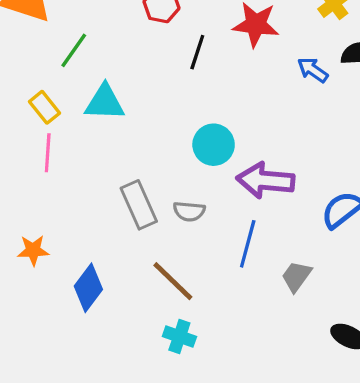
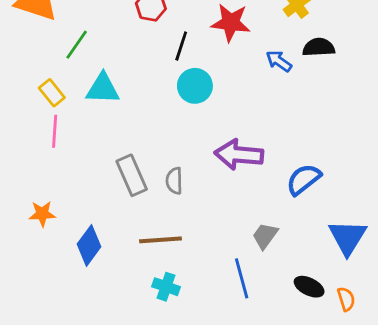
cyan circle: (214, 145) -> (195, 86), moved
gray semicircle: (189, 211) -> (174, 181), turned 84
blue line: (248, 244) -> (242, 278), moved, turned -30
brown line: (173, 281) -> (161, 240), turned -48

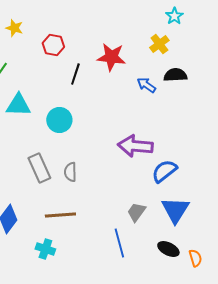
cyan circle: (195, 86) -> (59, 120), moved
purple arrow: (239, 155) -> (135, 146), moved
blue triangle: (348, 237) -> (175, 210), moved
cyan cross: (166, 287) -> (45, 249), moved

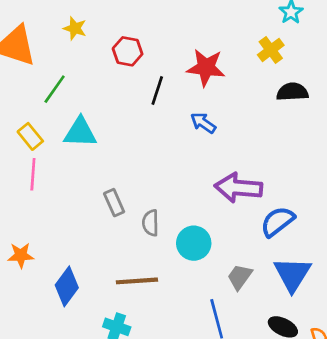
blue arrow: (146, 85) -> (203, 123), moved
cyan circle: (59, 120) -> (194, 243), moved
gray rectangle: (39, 168) -> (114, 203), moved, size x0.7

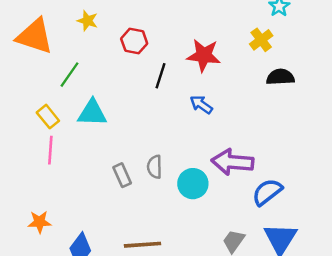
gray semicircle: (151, 223) -> (155, 167), moved
cyan circle: (194, 243) -> (193, 184), moved

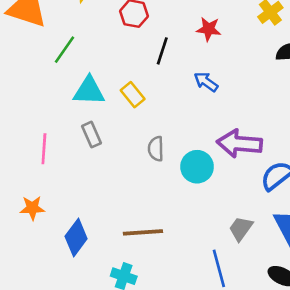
red star: (204, 55) -> (209, 29), size x0.7
yellow rectangle: (48, 117) -> (133, 95), moved
pink line: (50, 150) -> (44, 149), moved
gray rectangle: (122, 175) -> (92, 135), moved

